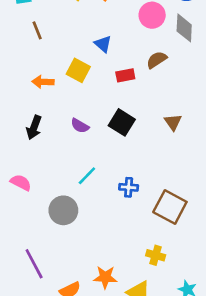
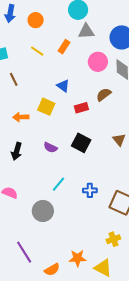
yellow cross: (156, 255) -> (113, 239), turned -32

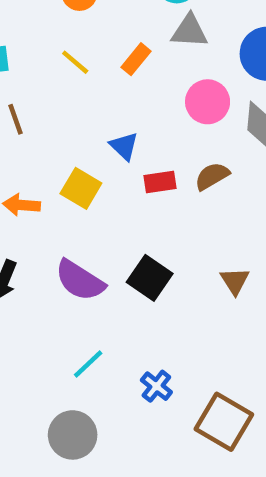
red rectangle: (81, 108) -> (160, 182), moved
purple semicircle: (50, 147) -> (80, 280), size x1.6
blue cross: (90, 190) -> (156, 386), turned 32
gray circle: (43, 211) -> (73, 435), moved

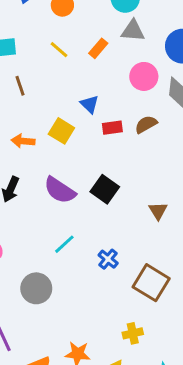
brown triangle: (235, 281) -> (158, 211), moved
gray circle: (73, 435) -> (36, 288), moved

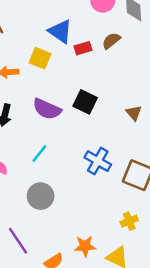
blue triangle: (90, 104) -> (60, 31), size x1.5
cyan line: (64, 244) -> (39, 154), moved
blue cross: (108, 259) -> (98, 161), size x1.5

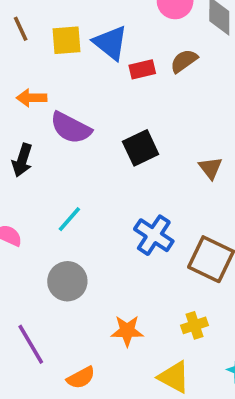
yellow square: (40, 58) -> (67, 40), moved, turned -30
black square: (85, 102) -> (141, 148), turned 35
purple semicircle: (47, 109) -> (71, 128), moved
orange star: (85, 246) -> (127, 331), moved

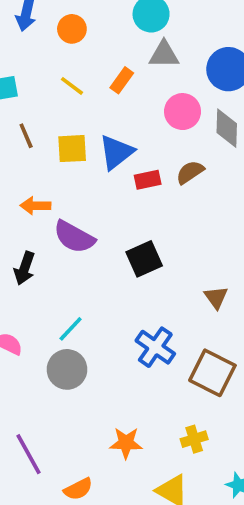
blue triangle: (110, 43) -> (116, 152), turned 42
brown triangle: (210, 168) -> (216, 297), moved
gray circle: (67, 281) -> (67, 369), moved

